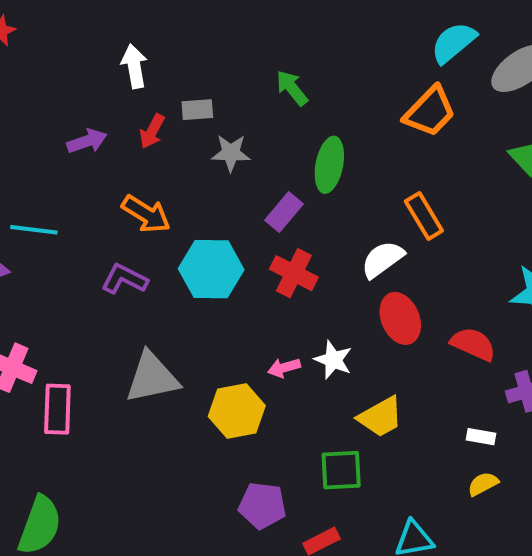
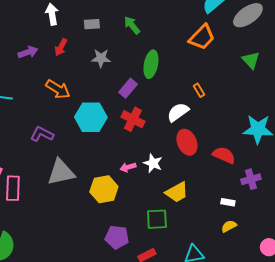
gray rectangle: (197, 110) -> (92, 24), moved
orange rectangle: (424, 216) -> (199, 90), size x0.6
purple L-shape: (124, 279) -> (42, 134), moved

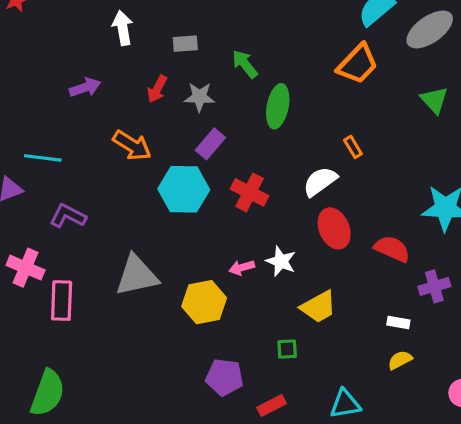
green arrow: (132, 25) -> (245, 64), moved
red arrow: (61, 47) -> (157, 89), moved
purple rectangle: (128, 88) -> (210, 144), moved
purple L-shape: (42, 134) -> (68, 216), moved
green square: (157, 219) -> (287, 349), size x0.6

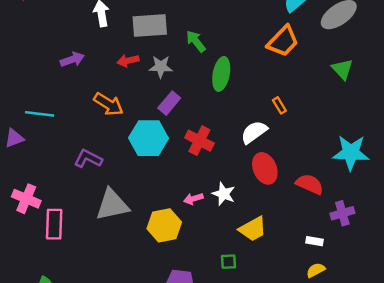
gray rectangle: (185, 44) -> (150, 26), size x1.8
red arrow: (157, 89) -> (128, 61), turned 50
purple L-shape: (68, 216) -> (88, 159), moved

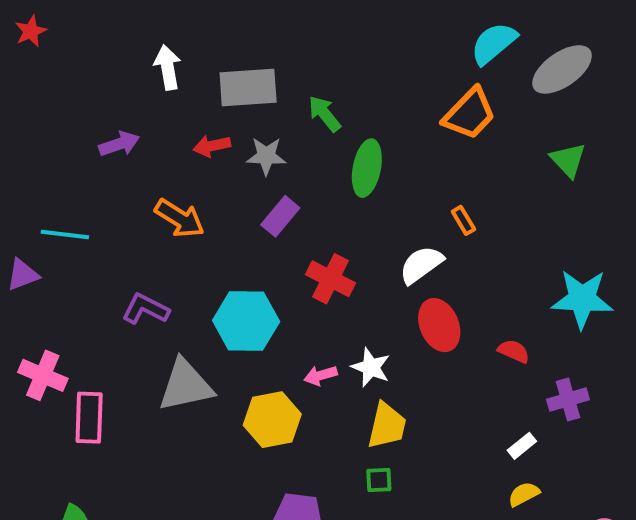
cyan hexagon: (149, 138) -> (246, 321), moved
red semicircle: (310, 184) -> (514, 351), size x0.7
yellow trapezoid: (253, 229) -> (387, 426), moved, turned -48
white rectangle: (314, 241) -> (522, 446), turned -49

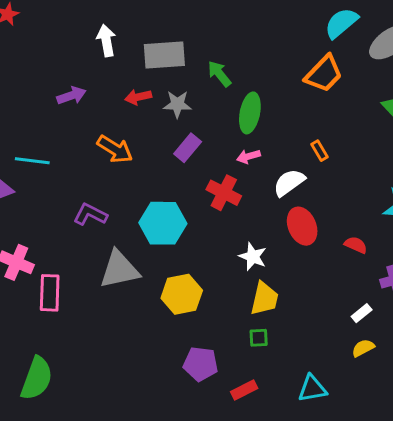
pink arrow: (321, 375) -> (248, 156), moved

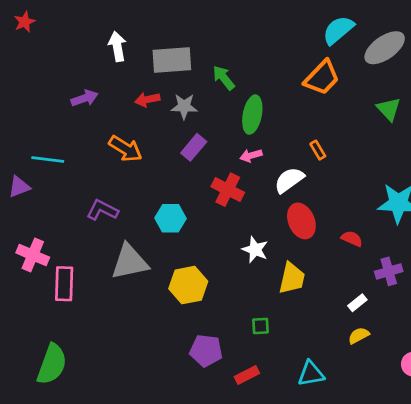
cyan hexagon: (163, 223) -> (170, 218), size x0.7
yellow trapezoid: (264, 299) -> (292, 278), moved

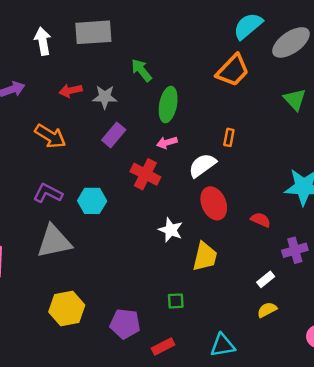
gray rectangle: (172, 60) -> (93, 32), moved
orange rectangle: (318, 150) -> (229, 137), turned 42
purple L-shape: (102, 210) -> (48, 193), moved
yellow hexagon: (188, 285) -> (67, 309), moved

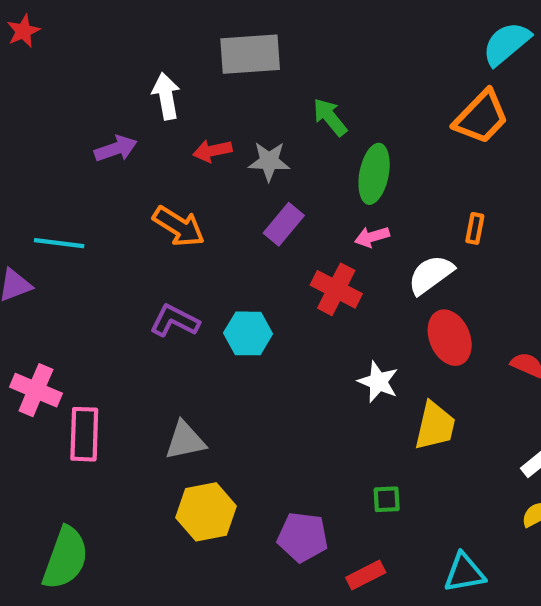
white arrow: (43, 41) -> (166, 96), moved
gray triangle: (54, 241) -> (185, 441), moved, size x0.7

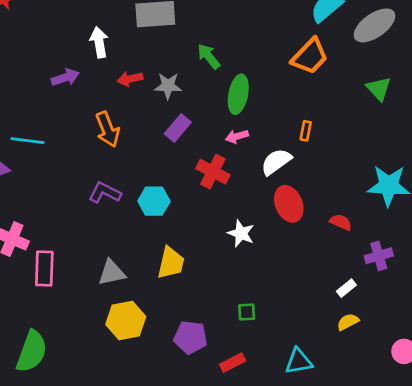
orange arrow: (179, 226) -> (108, 129), turned 36
yellow trapezoid: (435, 426) -> (171, 263), moved

